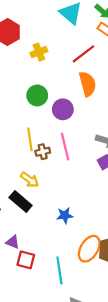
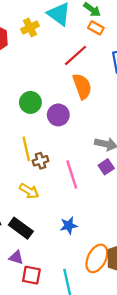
yellow cross: (39, 52) -> (30, 27), moved
pink line: (65, 147) -> (72, 175), moved
black rectangle: (21, 201) -> (21, 228), moved

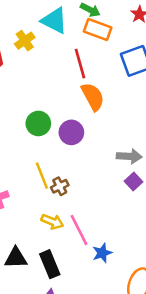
orange rectangle: (96, 28) -> (98, 29), size x1.5
red line: (75, 55) -> (80, 64), turned -55
pink line: (72, 175) -> (79, 230), moved
black rectangle: (21, 228) -> (50, 264), turned 40

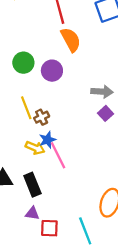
blue star: (102, 253) -> (47, 140), moved

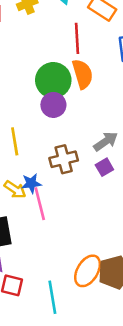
green circle: (23, 63) -> (53, 80), moved, size x1.4
gray arrow: (102, 92) -> (106, 141), turned -50
brown cross: (42, 117) -> (64, 159), moved, size x1.5

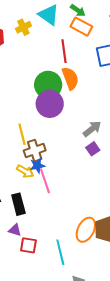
purple circle: (53, 105) -> (50, 104), size x1.4
brown cross: (64, 159) -> (35, 151), moved

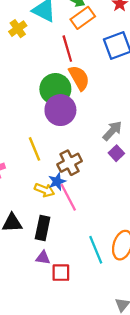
orange rectangle: (81, 27) -> (83, 18), turned -55
brown cross: (35, 151) -> (70, 163), moved
black rectangle: (18, 204) -> (43, 228), turned 35
cyan line: (60, 252) -> (96, 250), moved

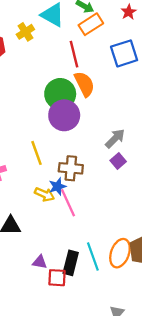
brown cross: (70, 163) -> (71, 168), turned 30
black rectangle: (43, 228) -> (71, 263), moved

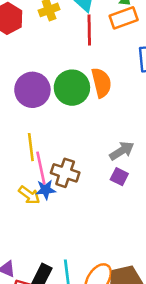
red line: (74, 54) -> (89, 30), moved
purple circle: (64, 115) -> (32, 90), moved
purple square: (118, 161) -> (119, 177), turned -35
pink line: (68, 203) -> (41, 168), moved

